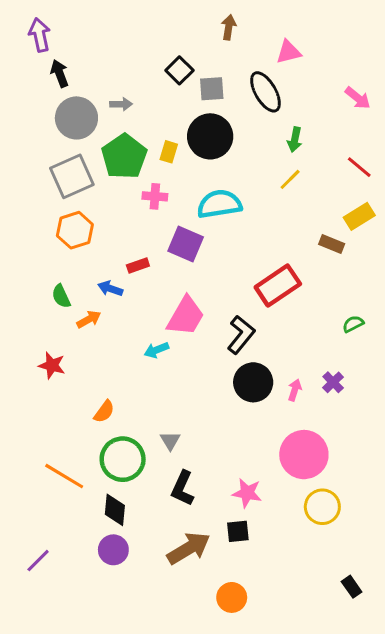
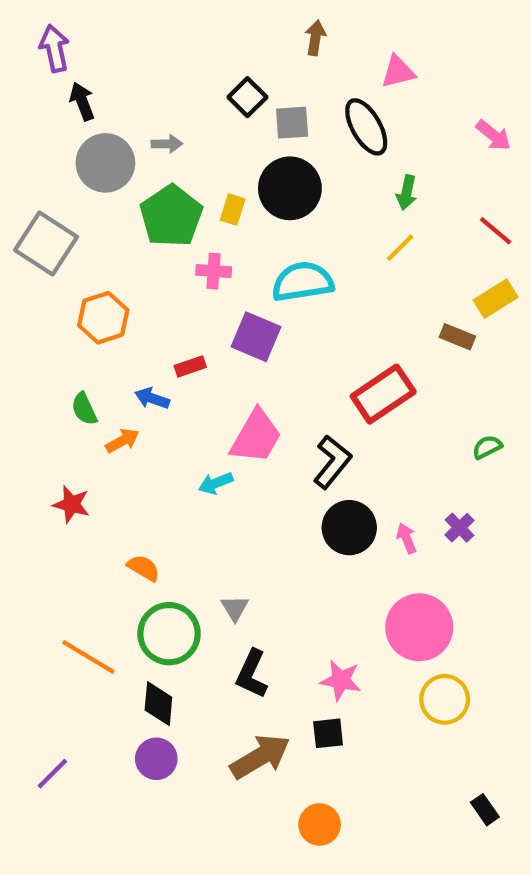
gray square: (72, 176) -> (46, 243), moved, turned -33
pink arrow: (295, 390) -> (407, 538), turned -40
orange semicircle: (104, 412) -> (144, 568), turned -95

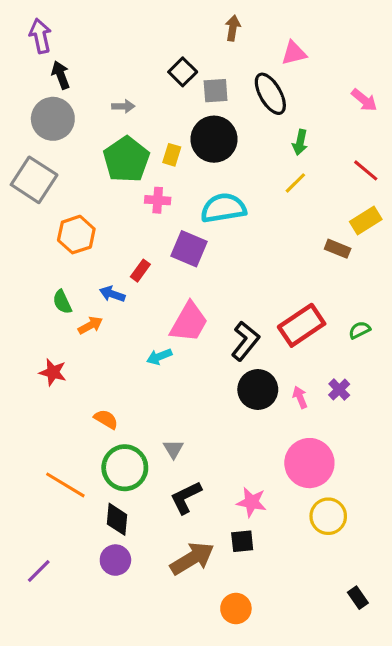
gray circle: (105, 163) -> (53, 119), moved
red rectangle: (190, 366) -> (140, 271), turned -35
red rectangle: (383, 394) -> (302, 325), moved
black L-shape: (252, 674) -> (186, 497), turned 39

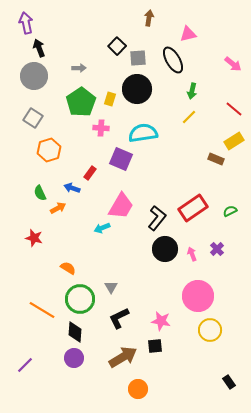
gray square: (34, 180) -> (33, 118), moved, size x0.7
orange circle: (236, 609) -> (138, 389), moved

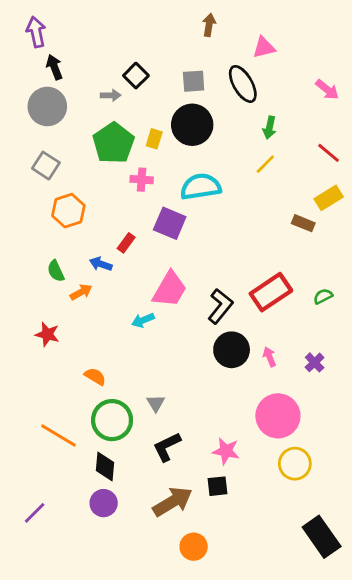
black square: (117, 46) -> (136, 76), moved
purple cross: (217, 249) -> (315, 362), moved
black rectangle: (229, 382) -> (322, 537), size x2.0

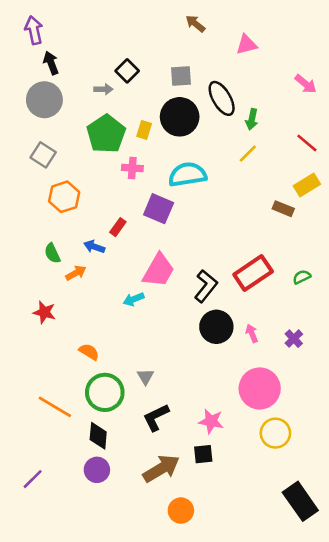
brown arrow: (209, 25) -> (195, 24), turned -60
black ellipse: (243, 84) -> (222, 98), moved

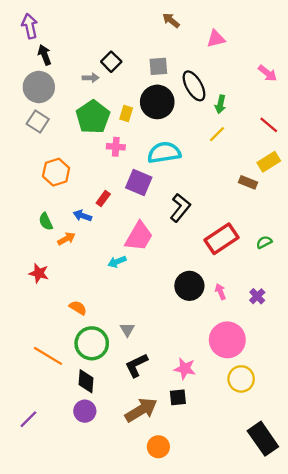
gray square: (43, 155) -> (38, 121), moved
black L-shape: (206, 286) -> (180, 208), moved

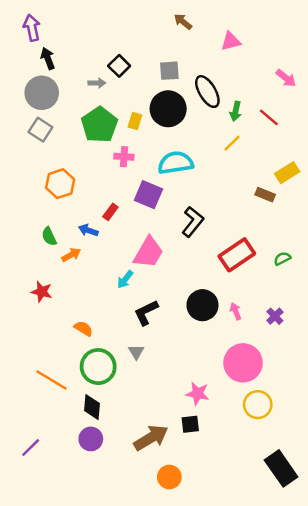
red line: (269, 125) -> (269, 117), moved
cyan arrow: (117, 262) -> (125, 279), turned -30
black L-shape: (137, 365) -> (146, 313), moved

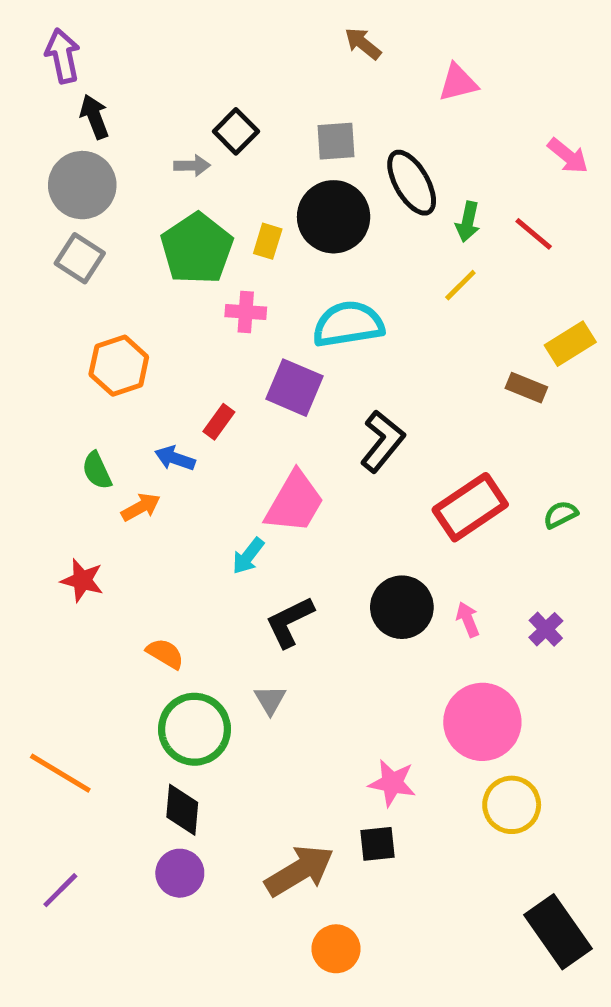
orange line: (52, 380) -> (60, 773), moved

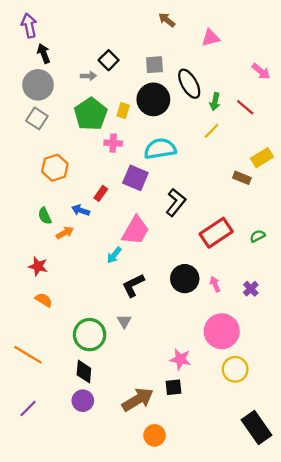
orange semicircle: (165, 654) -> (44, 300), moved

